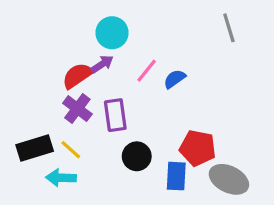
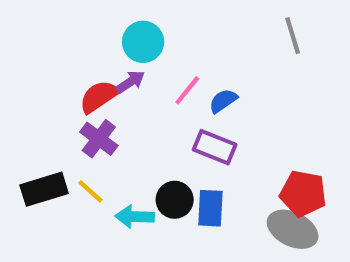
purple rectangle: (115, 115) -> (215, 147), moved, turned -60
red pentagon: (198, 148) -> (303, 193), moved
blue rectangle: (176, 176) -> (210, 208), moved
cyan arrow: (61, 178) -> (135, 217), moved

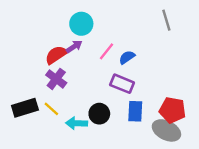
blue rectangle: (210, 208) -> (135, 111), moved

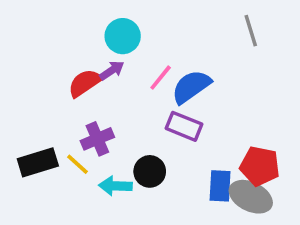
blue semicircle: (127, 57) -> (191, 87), size x1.6
purple cross: (56, 79) -> (97, 139), moved, turned 30
blue rectangle: (135, 111) -> (220, 186), moved

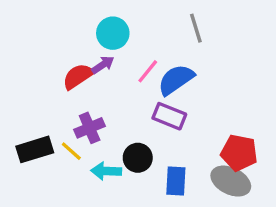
gray line: (251, 31) -> (196, 28), moved
blue rectangle: (220, 186) -> (176, 181), moved

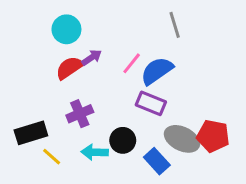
cyan circle: (113, 33) -> (66, 29), moved
yellow line: (71, 151) -> (52, 157), moved
blue rectangle: (176, 181) -> (157, 161), turned -45
gray ellipse: (231, 181) -> (182, 139), moved

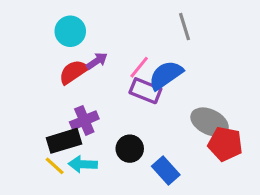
purple rectangle: (151, 103) -> (145, 91), moved
black rectangle: (31, 133) -> (64, 141), moved
gray ellipse: (182, 139) -> (210, 122), moved
cyan arrow: (95, 152) -> (83, 164), moved

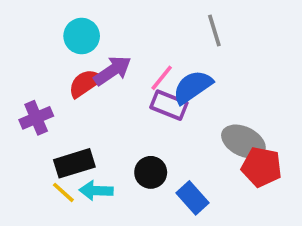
purple arrow: (97, 61) -> (113, 71), size x1.5
purple cross: (84, 120) -> (36, 118), moved

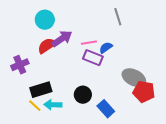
pink line: (162, 78) -> (89, 43), turned 42
blue semicircle: (193, 87) -> (106, 48), size x0.6

